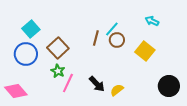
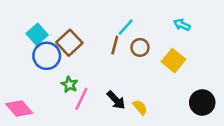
cyan line: (112, 29) -> (126, 27), moved
brown square: (58, 48) -> (69, 43), moved
blue circle: (26, 54) -> (47, 56), moved
yellow semicircle: (117, 90) -> (140, 107), turned 88

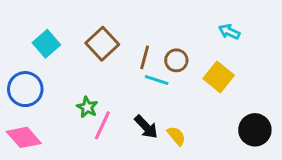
cyan line: (126, 27) -> (157, 80), moved, turned 66
brown square: (69, 43) -> (102, 44), moved
blue circle: (47, 56) -> (25, 89), moved

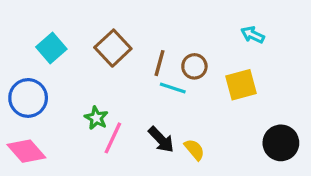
yellow square: (219, 77) -> (241, 85), turned 36

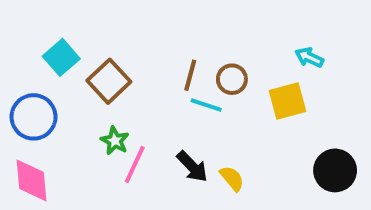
cyan arrow: (253, 35) -> (309, 57), moved
brown square: (113, 48) -> (109, 81), moved
pink diamond: (26, 151) -> (32, 180), turned 36

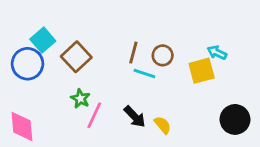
cyan arrow: (309, 57) -> (217, 53), moved
blue circle: (34, 117) -> (27, 64), moved

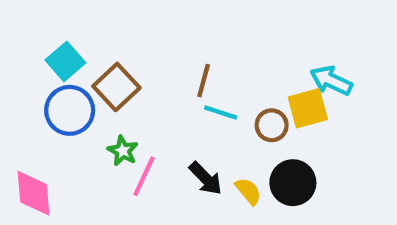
cyan arrow: (217, 53) -> (331, 81), size x1.4
brown circle: (163, 55) -> (272, 125), moved
blue circle: (27, 64) -> (70, 110), moved
black circle: (235, 119) -> (293, 183), moved

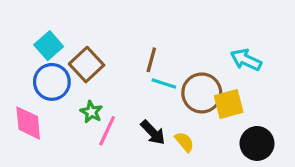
yellow square: (308, 108) -> (229, 104), moved
brown circle: (272, 125) -> (202, 93), size x1.6
black circle: (293, 183) -> (257, 143), moved
pink diamond: (33, 193) -> (28, 123), moved

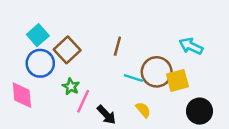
cyan line: (164, 84) -> (133, 78), moved
black arrow: (153, 132) -> (106, 115), moved

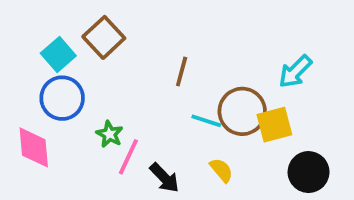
cyan arrow: (191, 46) -> (295, 72), turned -70
brown square: (67, 50) -> (104, 37), moved

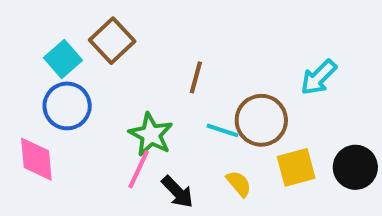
yellow square: (274, 125) -> (296, 167), moved
green star: (110, 134) -> (151, 135), moved, size x1.5
black circle: (309, 172) -> (355, 167), moved

